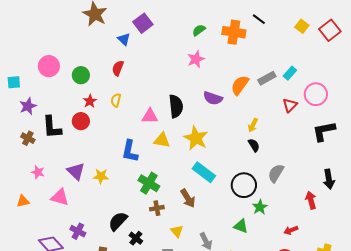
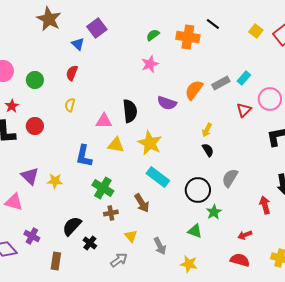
red star: (90, 101) -> (12, 106), moved

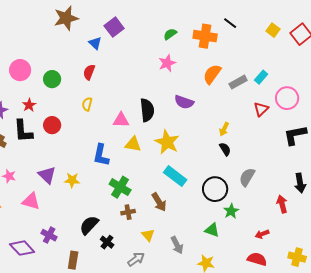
brown star: (49, 19) -> (66, 18), turned 30
orange semicircle: (194, 90) -> (212, 74), moved

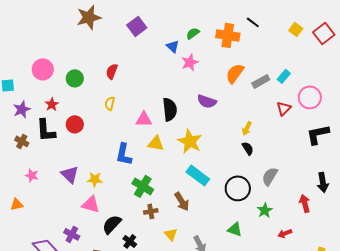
blue triangle: (95, 43) -> (173, 46), moved
pink triangle: (31, 201) -> (91, 204), moved
green star: (231, 211) -> (265, 210), moved

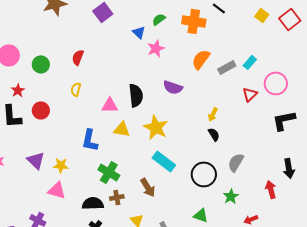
black semicircle: (112, 224) -> (93, 203), moved, turned 45

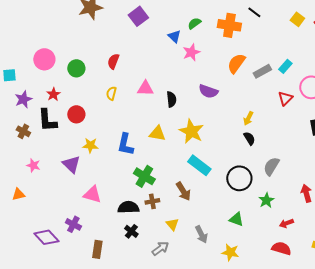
black semicircle: (136, 95) -> (171, 99), size x0.7
pink triangle: (110, 105) -> (145, 88), moved
yellow star: (61, 165) -> (90, 145), moved

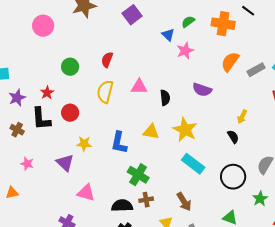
pink circle: (44, 59) -> (43, 26), moved
yellow semicircle: (111, 93) -> (105, 92), size x1.6
black semicircle: (249, 138) -> (233, 137), moved
brown arrow: (183, 191) -> (184, 202), moved

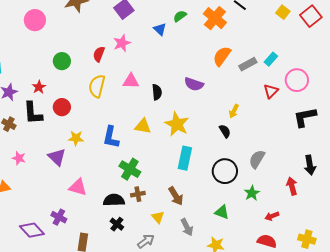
orange cross: (223, 24) -> (215, 18), turned 30
pink star: (185, 51) -> (122, 43), moved
cyan rectangle: (193, 164) -> (185, 158), turned 65

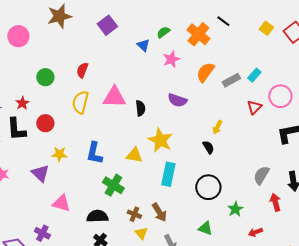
pink star: (122, 43) -> (171, 59), moved
pink triangle: (131, 81) -> (114, 97), size x1.4
yellow triangle: (143, 126) -> (134, 155), moved
gray semicircle: (257, 159) -> (261, 175), moved
brown cross: (138, 194) -> (134, 214), moved, turned 32

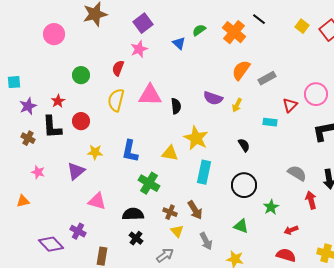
pink star: (171, 59) -> (139, 49), moved
cyan rectangle: (254, 75) -> (270, 122), moved, turned 56
yellow arrow: (217, 127) -> (237, 105), moved
purple triangle: (40, 173) -> (76, 171), turned 36
gray semicircle: (261, 175) -> (297, 173), turned 90

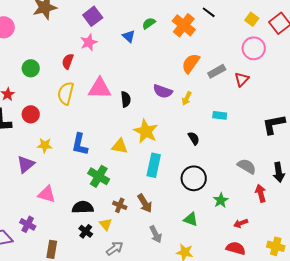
pink circle: (316, 94) -> (254, 48), moved
red triangle: (290, 105) -> (242, 79), moved
yellow triangle: (177, 231) -> (106, 224), moved

